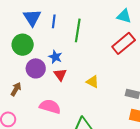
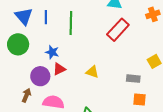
purple circle: (36, 68) -> (40, 76), moved
red triangle: (60, 75) -> (59, 69), turned 48
brown arrow: (16, 89) -> (26, 95), moved

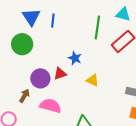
green line: (71, 23) -> (97, 27), moved
blue star: (52, 52) -> (75, 58), moved

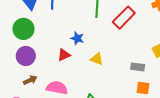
purple circle: (40, 78) -> (26, 56), moved
brown arrow: (24, 96) -> (30, 80), turned 40

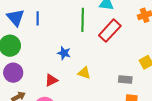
red triangle: (64, 55) -> (51, 80), moved

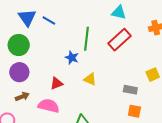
blue line: (38, 18) -> (49, 20), turned -64
green line: (83, 20) -> (86, 39), moved

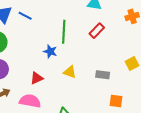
red rectangle: (120, 40) -> (97, 31), size x0.7
gray rectangle: (130, 90) -> (103, 75), moved

